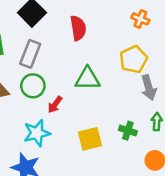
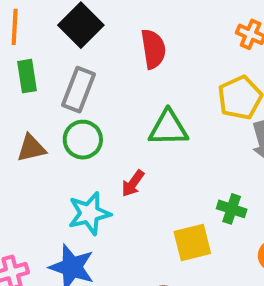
red arrow: (55, 105) -> (133, 183), moved
yellow square: (90, 139) -> (192, 243), moved

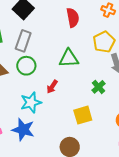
red semicircle: (153, 49) -> (73, 18), moved
green cross: (232, 209) -> (99, 87), moved, turned 32

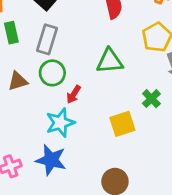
red arrow: (52, 87) -> (74, 94), moved
yellow square: (83, 115) -> (122, 124), moved

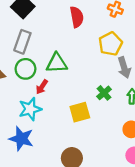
green triangle: (110, 61) -> (57, 63), moved

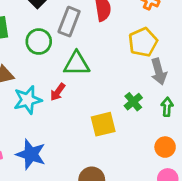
gray rectangle: (22, 42) -> (69, 22), moved
green circle: (25, 69) -> (39, 42), moved
cyan star: (30, 109) -> (28, 100), moved

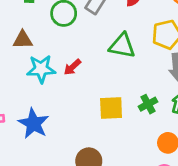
green triangle: (77, 64) -> (122, 46), moved
green cross: (133, 102) -> (148, 104), moved

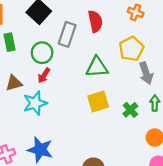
red arrow: (72, 67) -> (44, 75), moved
yellow square: (111, 108) -> (98, 102), moved

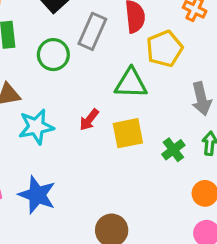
yellow pentagon: (131, 49) -> (165, 49), moved
red arrow: (44, 75) -> (89, 120), moved

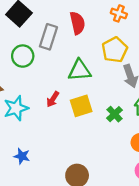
yellow pentagon: (165, 49) -> (115, 50), moved
blue star: (37, 195) -> (22, 156), size x0.6

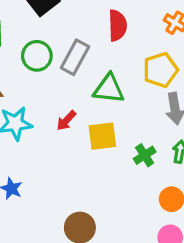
gray rectangle: (48, 37) -> (75, 57), moved

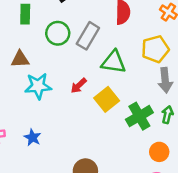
yellow square: (102, 136) -> (107, 99), turned -35
green cross: (145, 155) -> (139, 116), size x1.5

